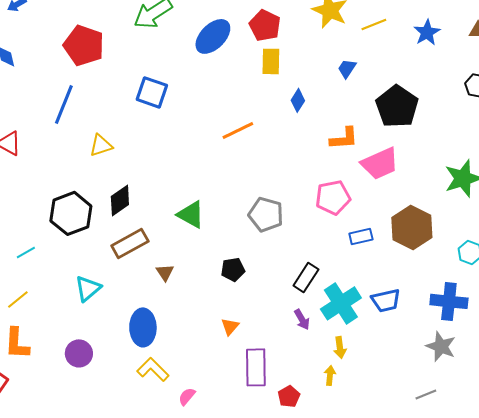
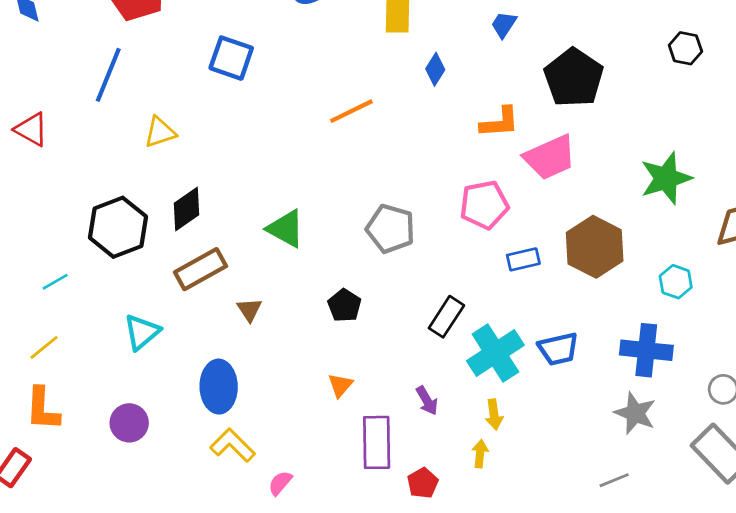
black pentagon: (233, 269) -> (344, 305), turned -30
purple arrow: (302, 319) -> (427, 401), moved

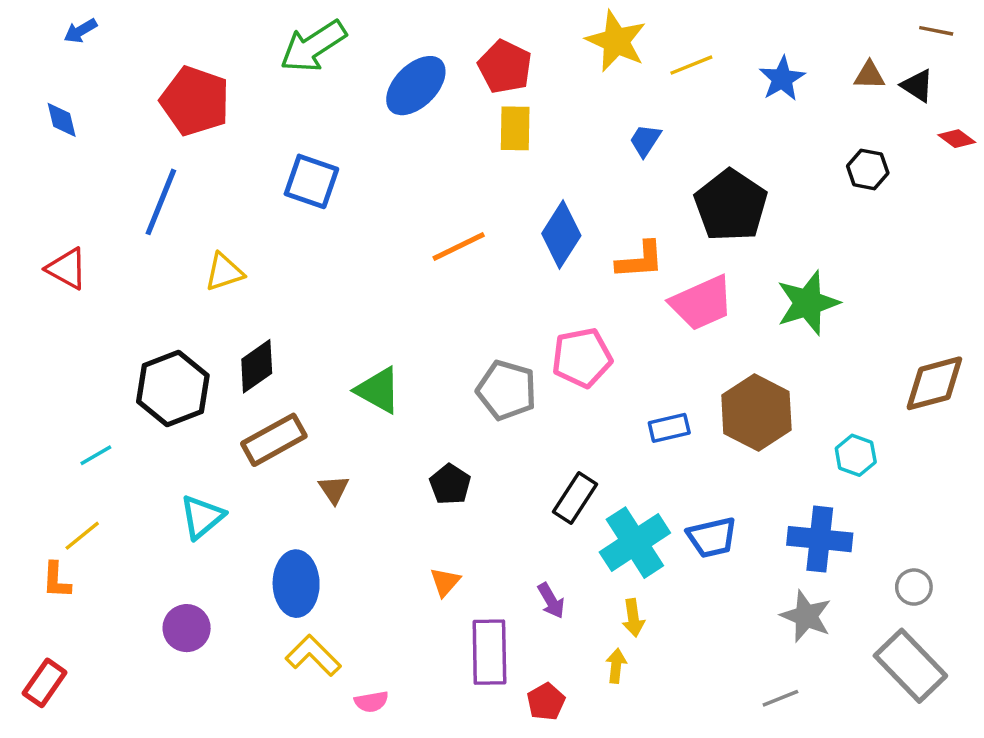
blue diamond: (435, 69) -> (561, 234), moved, size x1.6
green star: (666, 178) -> (808, 303), moved
pink pentagon: (484, 205) -> (582, 358), moved
orange L-shape: (43, 409) -> (56, 580), moved, size x0.7
pink semicircle: (280, 483) -> (371, 702), turned -140

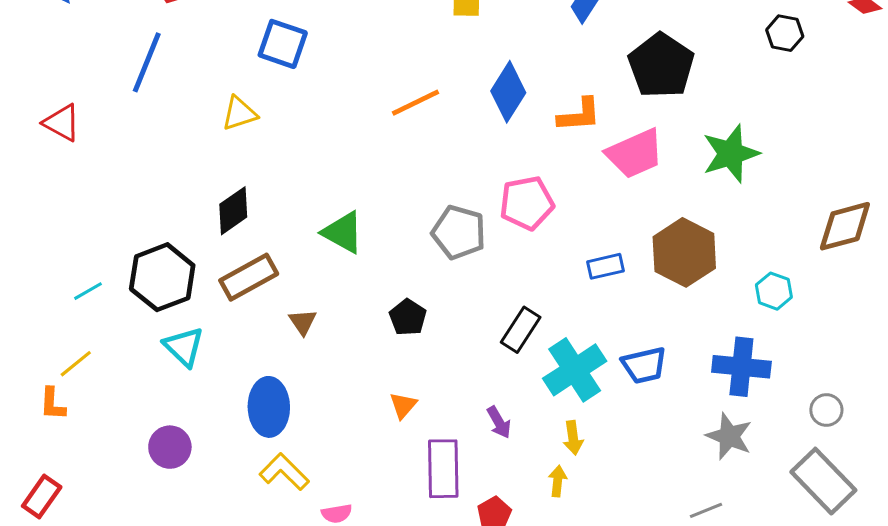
yellow triangle: (224, 272) -> (239, 113), moved
black hexagon: (173, 388) -> (162, 277), moved
cyan triangle: (202, 517) -> (184, 347), turned -36

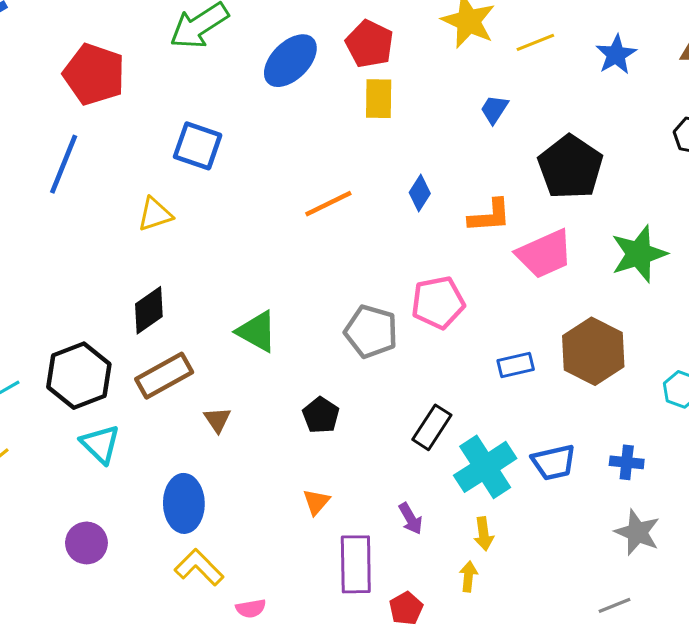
blue diamond: (508, 92) -> (420, 193), size x0.6
blue cross: (741, 367) -> (627, 462), moved, size x0.6

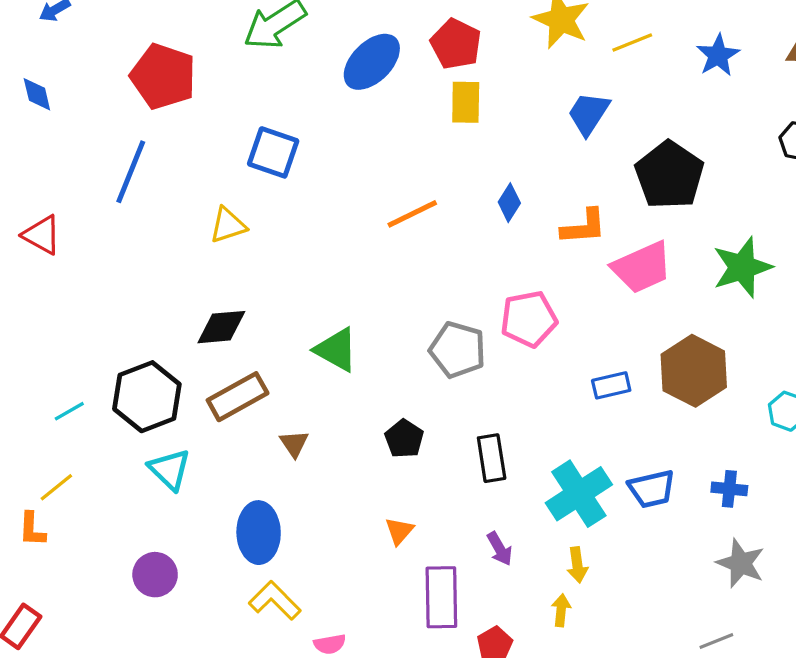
blue trapezoid: (494, 109) -> (589, 114), size x1.4
black diamond: (149, 310) -> (221, 327), turned 30
black rectangle: (432, 427) -> (492, 458), moved, turned -42

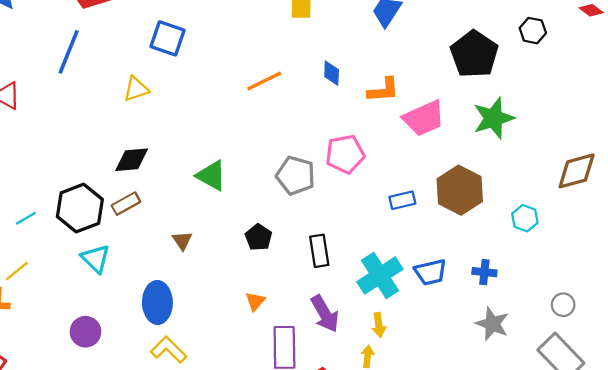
black pentagon: (669, 175) -> (474, 54), moved
blue diamond: (509, 203) -> (332, 73), turned -30
brown rectangle: (238, 397) -> (126, 204), moved, size x0.7
purple arrow: (500, 549) -> (325, 314), size x1.6

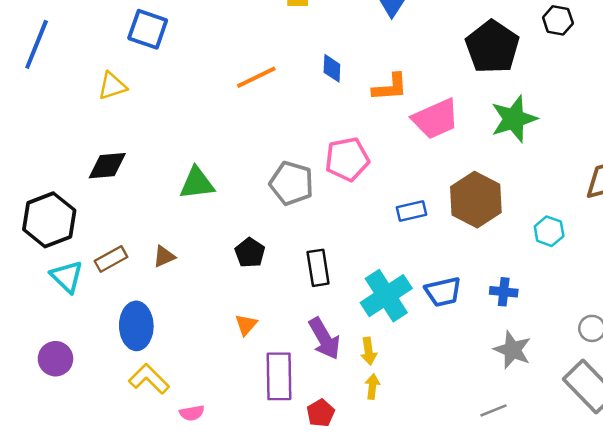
green triangle: (211, 175) -> (197, 183), turned -36
brown rectangle: (126, 204) -> (111, 259), moved
brown triangle: (182, 241) -> (164, 256), turned 40
yellow arrow: (379, 325) -> (369, 351), moved

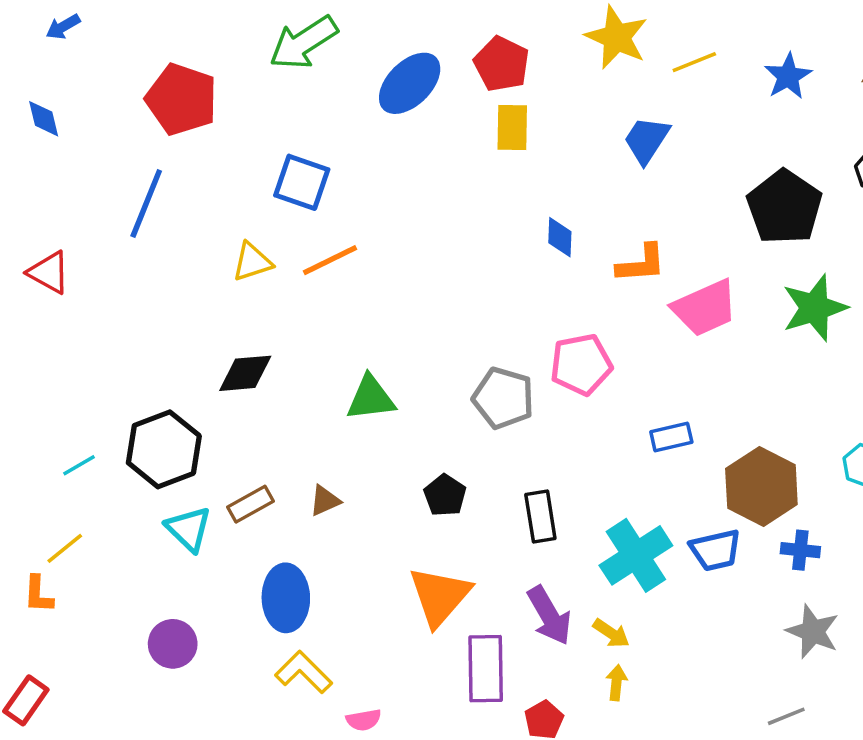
orange line: (256, 77) -> (330, 260), moved
brown hexagon: (476, 200) -> (761, 486), moved
orange triangle: (246, 325) -> (440, 596), size x2.0
yellow arrow: (369, 351) -> (611, 633), turned -48

